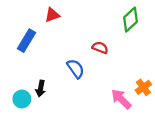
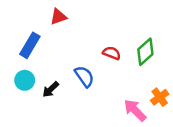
green diamond: (130, 20) -> (145, 52), moved
black arrow: (41, 88) -> (51, 89), moved, turned 35
cyan circle: (22, 99) -> (25, 80), moved

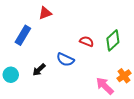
blue semicircle: (84, 76) -> (65, 60), turned 150
cyan circle: (25, 80) -> (11, 75), moved

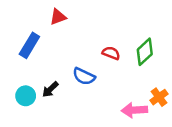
cyan circle: (11, 75) -> (26, 96), moved
pink arrow: (105, 86) -> (134, 110), turned -48

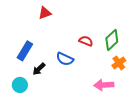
blue rectangle: (29, 45) -> (25, 51), moved
cyan circle: (26, 96) -> (20, 85), moved
orange cross: (159, 97) -> (119, 63), moved

